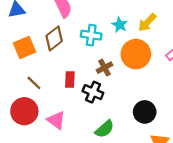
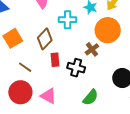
brown diamond: (54, 38) -> (45, 39), moved
brown cross: (105, 68) -> (92, 49), moved

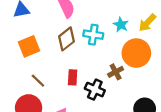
brown diamond: (45, 39) -> (66, 39), moved

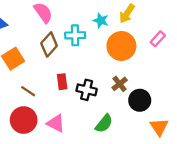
brown cross: (116, 72) -> (120, 84), moved

